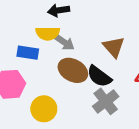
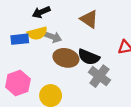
brown triangle: (114, 47) -> (89, 19), moved
blue rectangle: (28, 53) -> (20, 39), moved

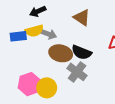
gray cross: (99, 76) -> (77, 72), moved
pink hexagon: (18, 83) -> (29, 84), moved

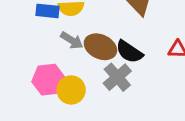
gray arrow: (48, 34) -> (72, 40), moved

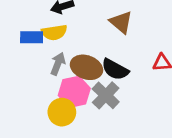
gray arrow: (72, 40) -> (58, 64), turned -95
pink hexagon: (48, 80) -> (74, 92), moved

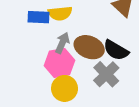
pink hexagon: (74, 92) -> (59, 63), moved

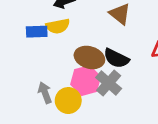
gray arrow: (62, 43) -> (45, 93), moved, turned -40
pink hexagon: (59, 63) -> (86, 81), moved

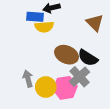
blue rectangle: (37, 32) -> (35, 17), moved
pink hexagon: (86, 81) -> (65, 88), moved

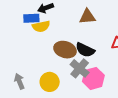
brown triangle: (95, 23) -> (87, 17), turned -42
gray arrow: (28, 79) -> (19, 81), moved
pink hexagon: (65, 88) -> (93, 78), moved

